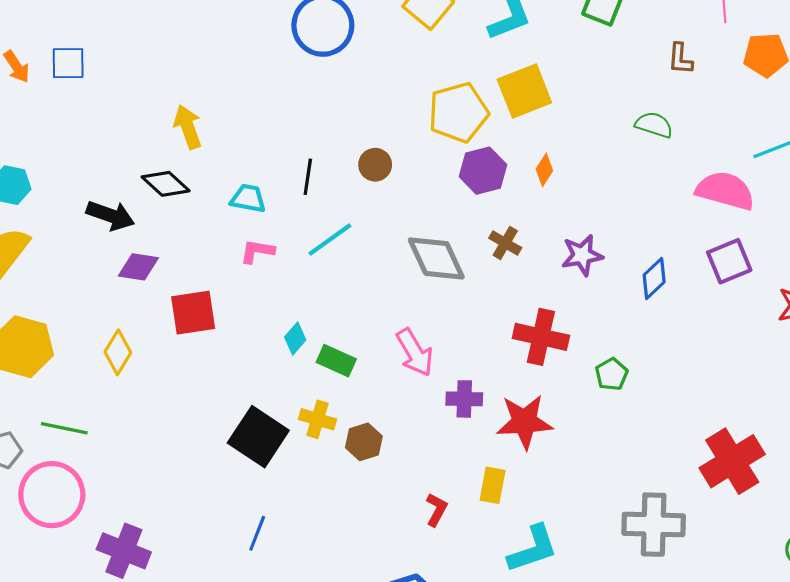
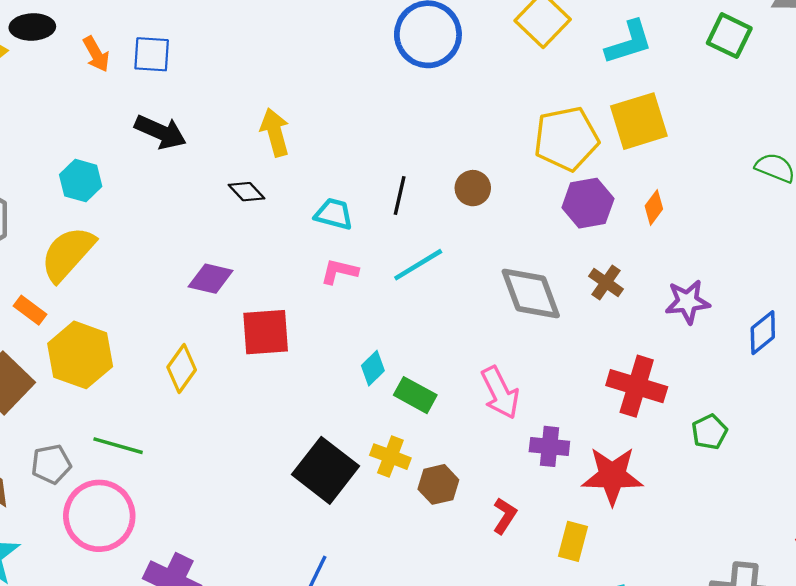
black diamond: (166, 184) -> (246, 192), size x0.7
black arrow: (110, 215) -> (160, 132), moved
red L-shape: (436, 510) -> (505, 516), moved

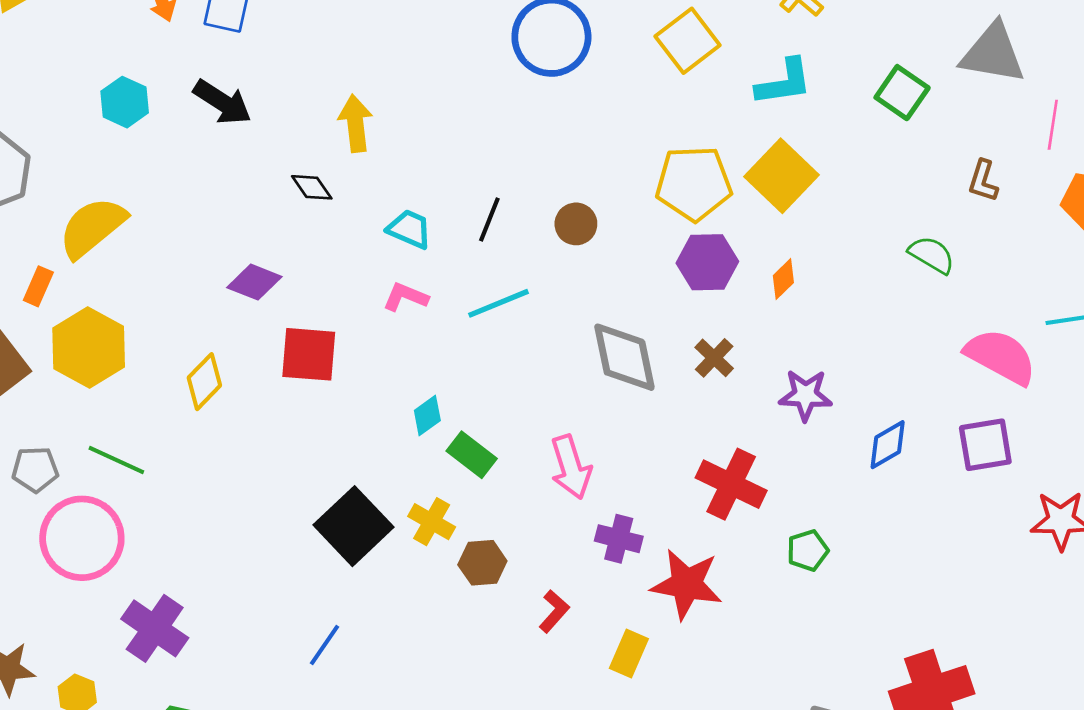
yellow square: (639, 121) -> (781, 176), turned -38
cyan hexagon: (81, 181) -> (125, 102), moved
orange rectangle: (30, 310) -> (38, 286), turned 68

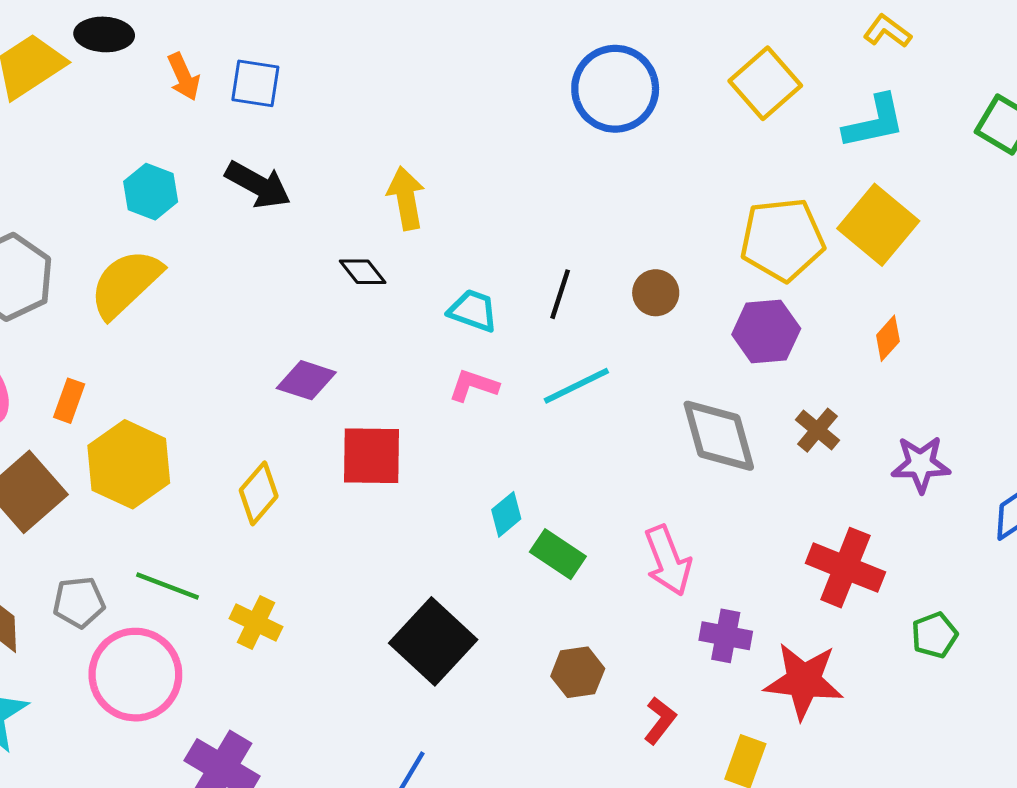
yellow semicircle: (92, 227) -> (126, 283), moved
purple hexagon: (707, 262) -> (766, 332), moved
yellow cross: (432, 522) -> (256, 623), moved

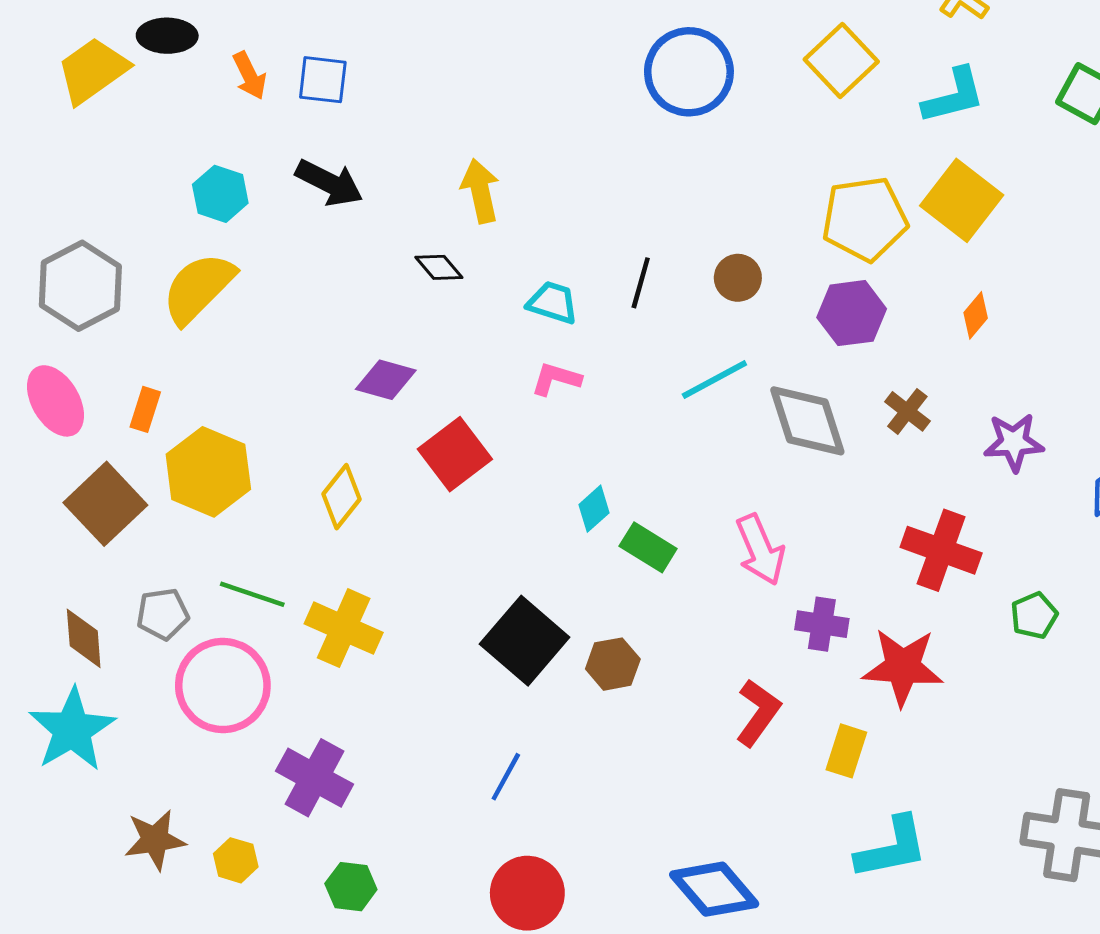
cyan line: (576, 386) -> (714, 380), moved
red square: (371, 456) -> (455, 454), turned -36
yellow cross: (256, 623) -> (344, 628), size x1.4
brown hexagon: (578, 672) -> (613, 664), moved
red L-shape: (660, 720) -> (758, 713), size x1.4

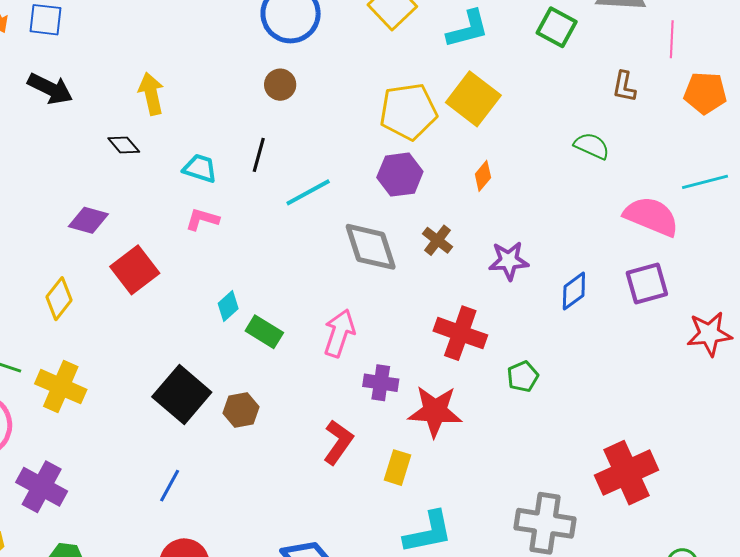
brown circle: (738, 278) -> (280, 85), moved
cyan line: (714, 380) -> (308, 192), moved
pink arrow: (760, 550) -> (339, 333), turned -138

